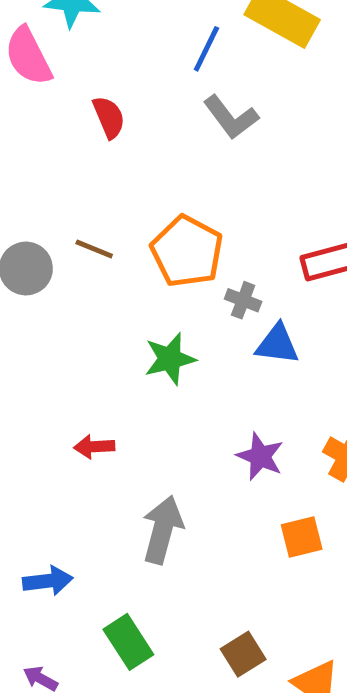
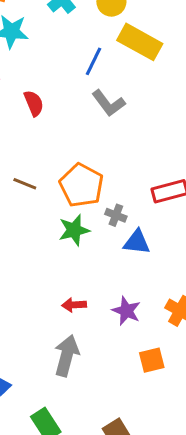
green star: (170, 359) -> (74, 230), moved
red arrow: (94, 447) -> (74, 305), moved

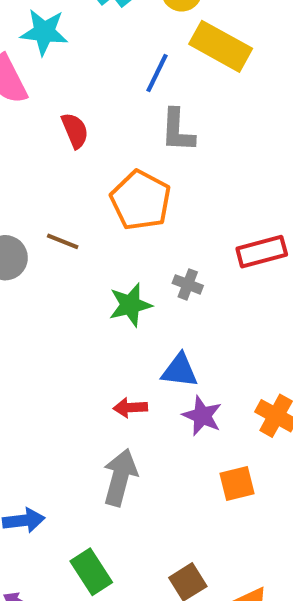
gray L-shape: (108, 103) -> (178, 130), turned 40
orange pentagon: (82, 185) -> (141, 200), moved
blue triangle: (137, 242) -> (180, 371), moved

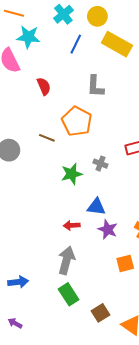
blue line: (157, 73) -> (76, 44), moved
brown line: (63, 241) -> (47, 138), moved
green rectangle: (91, 572) -> (69, 294), moved

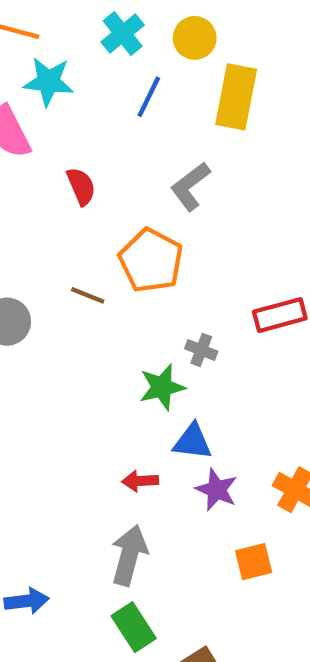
yellow rectangle: (117, 44) -> (236, 97), turned 72
gray L-shape: (95, 86) -> (190, 186), turned 50
green star: (72, 174) -> (162, 387), moved

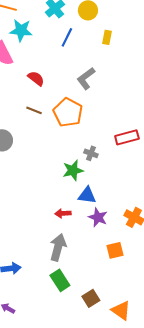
yellow rectangle: (236, 97) -> (107, 37), size x0.5
red semicircle: (81, 186) -> (36, 78), turned -30
brown line: (88, 295) -> (34, 110), moved

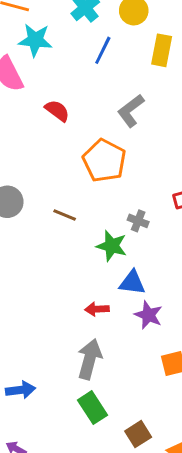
yellow rectangle: (107, 37) -> (162, 50), size x1.5
brown line: (34, 110) -> (65, 215), moved
green star: (73, 170) -> (112, 246), turned 30

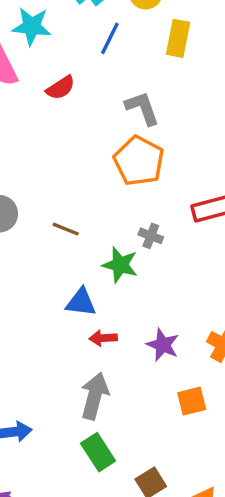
red semicircle: (57, 111) -> (61, 88), moved, turned 110
gray L-shape: (131, 111) -> (142, 108), turned 108
orange pentagon: (104, 161) -> (139, 161), moved
blue triangle: (132, 283) -> (81, 302), moved

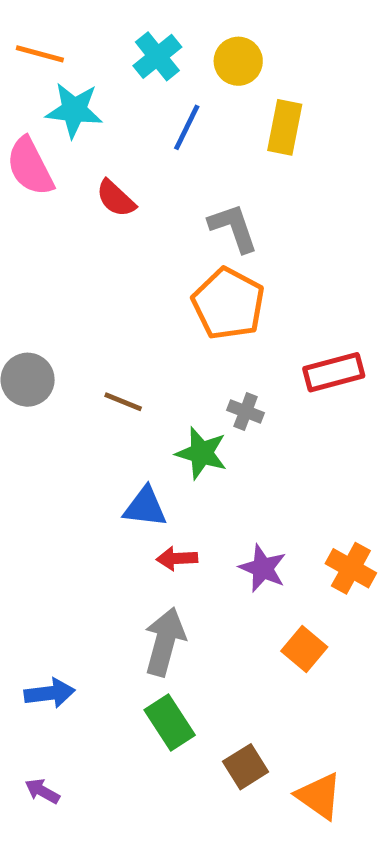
red semicircle: (61, 88) -> (116, 198), turned 76
orange square: (192, 401) -> (304, 649), turned -36

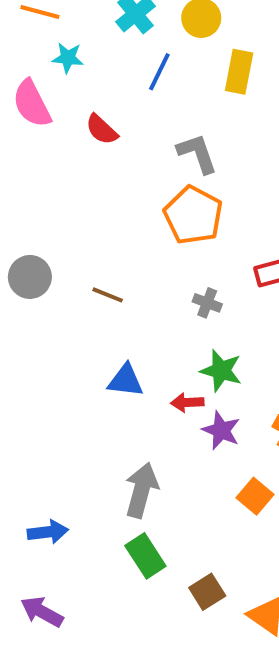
cyan star: (74, 110) -> (68, 58), size x0.7
green star: (201, 453) -> (221, 371), moved
red arrow: (177, 558) -> (187, 402), moved
purple arrow: (42, 791) -> (42, 612), size x1.5

